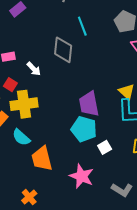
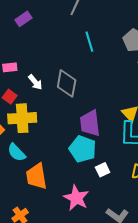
gray diamond: (63, 50) -> (67, 83), moved

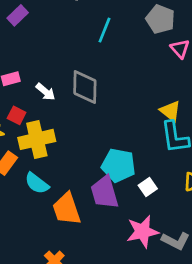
cyan line: (89, 42) -> (104, 30), turned 48
purple trapezoid: (90, 123) -> (104, 192), moved
pink star: (76, 198) -> (143, 232), moved, turned -30

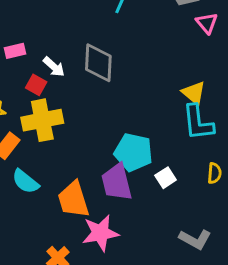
red square: (17, 115) -> (36, 85), moved
cyan semicircle: (37, 183) -> (25, 181), moved
pink star: (143, 232) -> (100, 233), moved

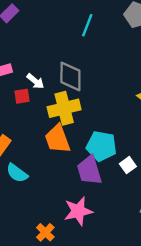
red square: (36, 85) -> (22, 96), turned -35
yellow cross: (42, 120) -> (64, 108), moved
orange trapezoid: (73, 200) -> (58, 139), moved

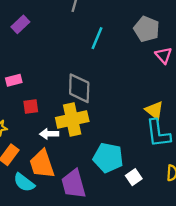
white arrow: (35, 81) -> (49, 134), moved, turned 138
orange trapezoid: (58, 139) -> (42, 164), moved
purple trapezoid: (89, 170) -> (74, 184), moved

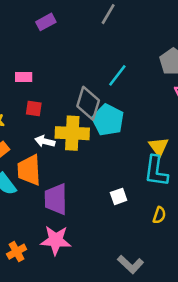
cyan line: (97, 38) -> (117, 75), moved
cyan pentagon: (108, 158) -> (108, 120), moved
white square: (134, 177) -> (119, 196), moved

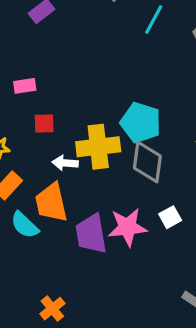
cyan line: (117, 75) -> (154, 20), moved
gray diamond: (88, 103) -> (147, 162), moved
pink star: (56, 240) -> (128, 227), moved

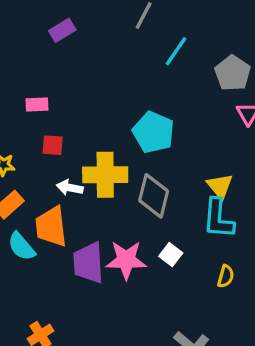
cyan pentagon: (141, 123) -> (153, 132), moved
white square: (170, 217) -> (171, 255), turned -30

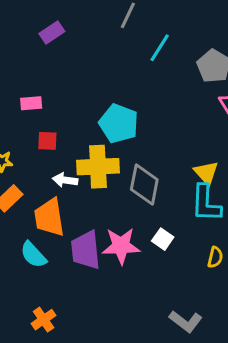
cyan pentagon: (153, 132) -> (119, 123), moved
cyan semicircle: (21, 246) -> (33, 255), moved

